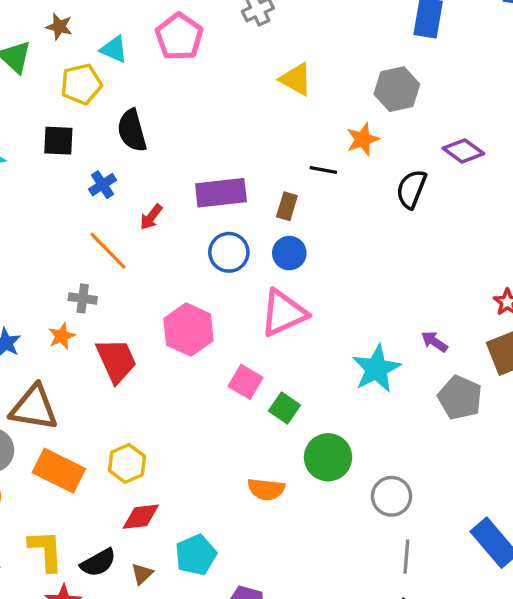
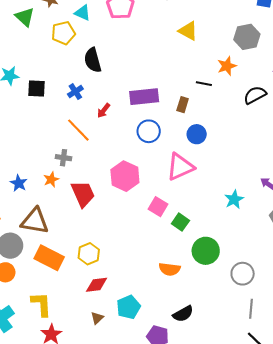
black square: (58, 141) -> (36, 89), moved
black semicircle: (411, 189) -> (255, 95), turned 40
blue circle: (289, 253) -> (197, 134), moved
cyan star: (376, 369) -> (234, 199), size x0.7
black semicircle: (98, 563) -> (183, 314), moved

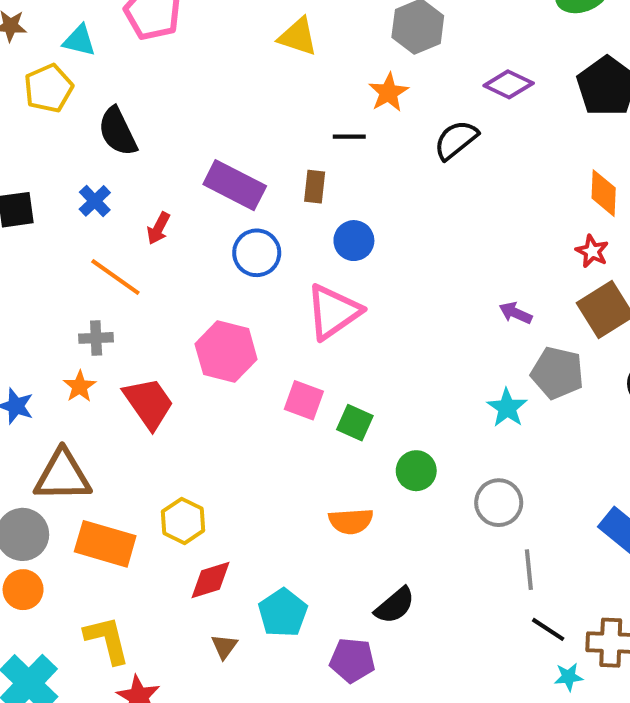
purple rectangle: (144, 97) -> (235, 185), turned 44
cyan star: (234, 199) -> (507, 408), moved
green circle: (206, 251) -> (416, 471), size x0.7

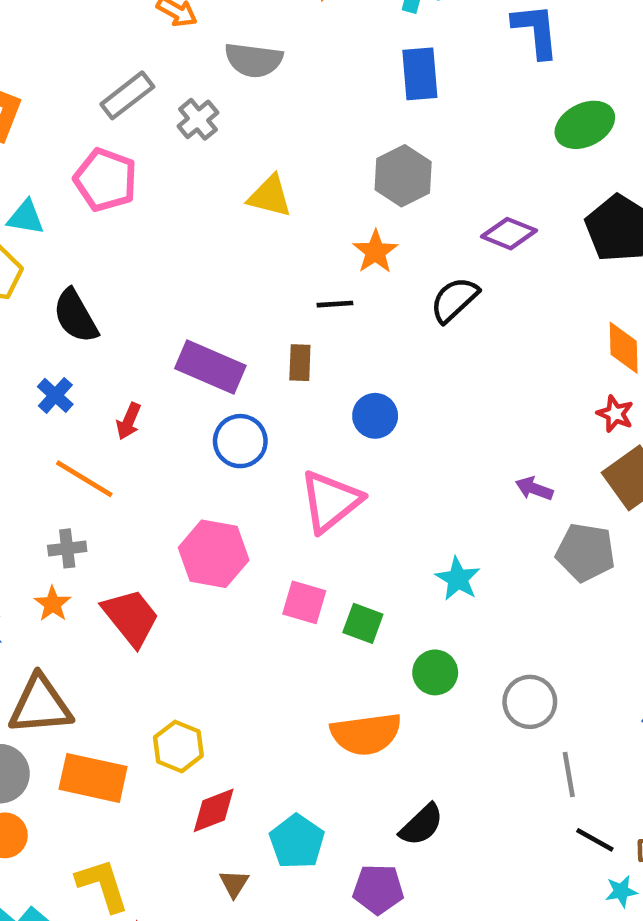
blue circle: (354, 241) -> (375, 416), moved
cyan star: (507, 408) -> (458, 579), moved
orange semicircle: (351, 521) -> (366, 734), size x1.4

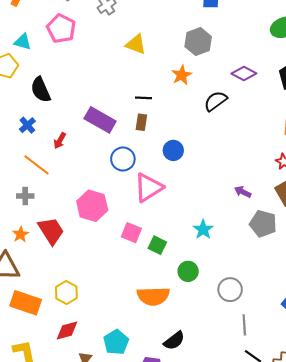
black line: (335, 304) -> (144, 98), moved
blue circle: (240, 441) -> (123, 159), moved
orange star: (53, 604) -> (21, 234), moved
red diamond: (214, 810) -> (67, 331), moved

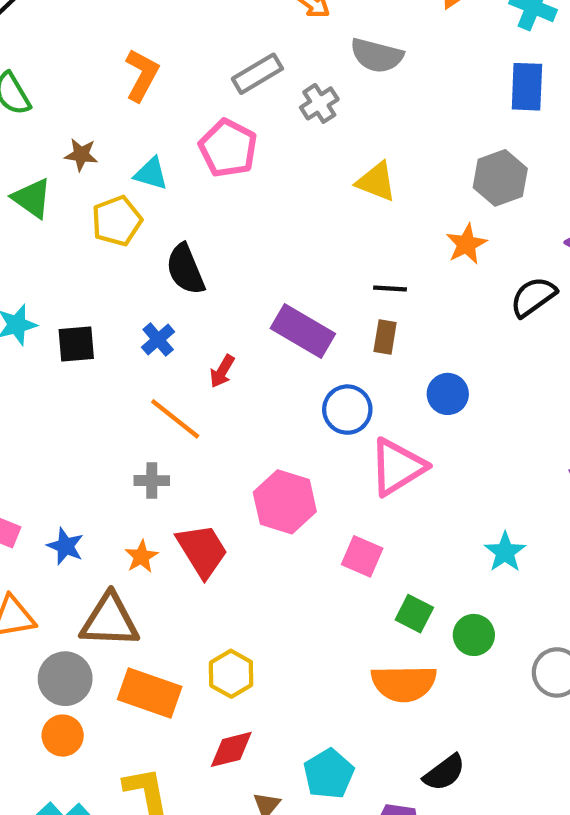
green square: (157, 245) -> (414, 614), moved

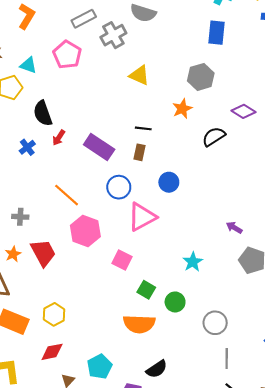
gray cross: (319, 103) -> (113, 35), size x1.4
red arrow: (222, 371) -> (59, 138), moved
orange line: (175, 419) -> (67, 195), moved

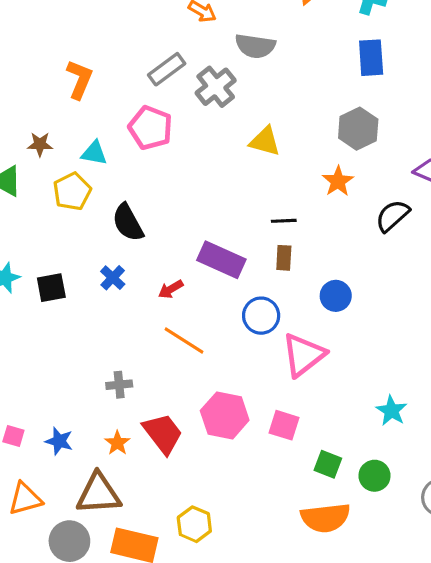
red arrow: (59, 138) -> (171, 289), moved, turned 35
pink hexagon: (85, 231) -> (225, 415), moved

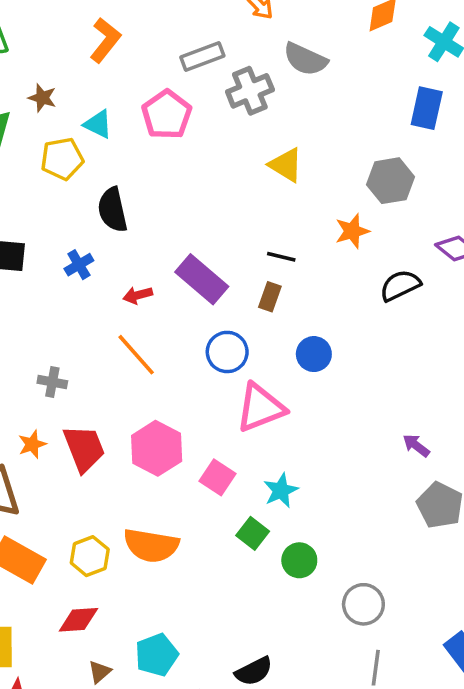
cyan star: (391, 411) -> (281, 490), moved
orange semicircle: (325, 518) -> (151, 545), moved

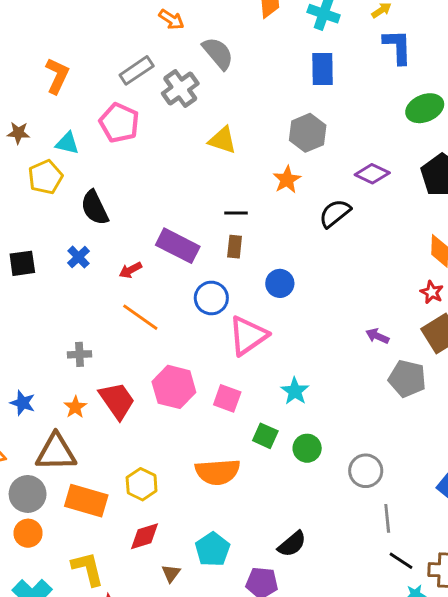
gray semicircle: (305, 59) -> (218, 53), turned -141
cyan star: (281, 490) -> (295, 391), moved
orange semicircle: (151, 545) -> (218, 472), moved

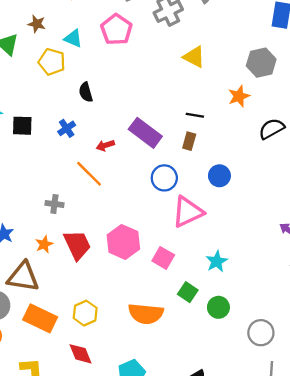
yellow pentagon: (45, 177) -> (52, 62), turned 30
black semicircle: (95, 208) -> (86, 92), size x0.7
orange line: (140, 317) -> (89, 174), moved
red diamond: (145, 536) -> (81, 354), turned 75

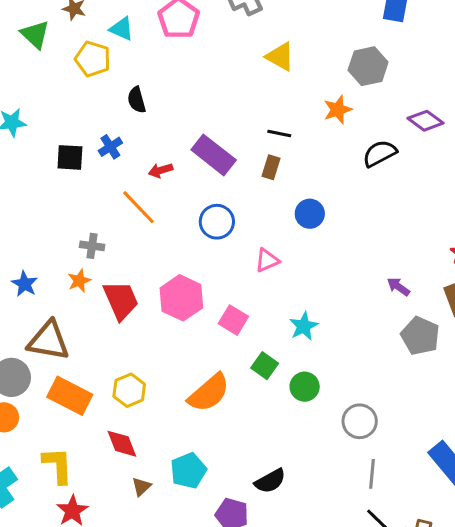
black square: (22, 126) -> (70, 157), moved
blue circle: (164, 178) -> (217, 222), moved
pink triangle: (188, 212) -> (267, 260), size x0.6
orange star: (44, 244) -> (79, 281), moved
orange semicircle: (146, 314) -> (209, 393), turned -48

